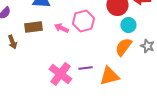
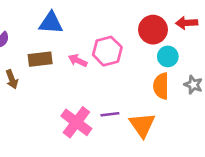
orange semicircle: (123, 47) -> (161, 86), turned -36
orange triangle: (109, 76) -> (142, 125), turned -50

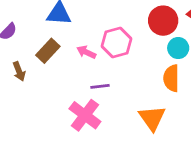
brown rectangle: (40, 59) -> (48, 51), turned -40
purple line: (110, 114) -> (100, 86), moved

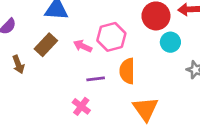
orange semicircle: (171, 78) -> (127, 71), moved
pink cross: (85, 115) -> (81, 106), size x0.6

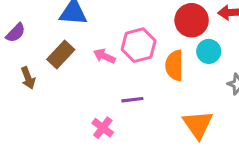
orange semicircle: (127, 71) -> (174, 65), moved
purple line: (96, 79) -> (132, 100), moved
orange triangle: (146, 109) -> (198, 125), moved

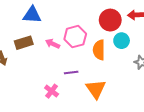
brown rectangle: (61, 55) -> (24, 43), turned 30
orange triangle: (198, 125) -> (96, 89), moved

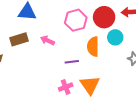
pink hexagon: (75, 37) -> (76, 20), moved
purple line: (71, 73) -> (72, 62), moved
pink cross: (52, 91) -> (66, 87), moved, turned 32

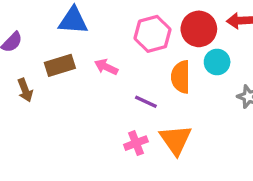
purple line: (72, 62) -> (146, 102), turned 32

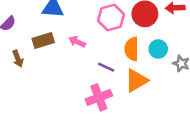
cyan circle: (217, 62) -> (158, 49), moved
orange triangle: (176, 140) -> (136, 80), moved, turned 35
pink cross: (136, 143) -> (99, 97), size x1.5

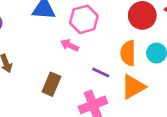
pink hexagon: (111, 17) -> (84, 19), moved
brown rectangle: (43, 40) -> (51, 84), moved, turned -50

